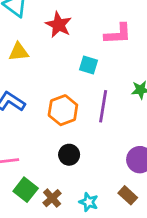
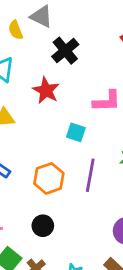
black circle: (69, 155) -> (43, 226), moved

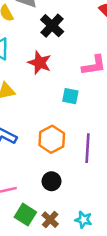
purple line: (90, 175) -> (87, 148), moved

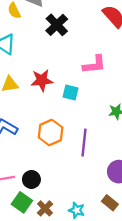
red star: (40, 63) -> (42, 80), moved, turned -30
black circle: (52, 181) -> (31, 179), moved

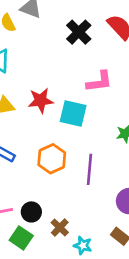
black cross: (57, 25) -> (79, 32), moved
cyan square: (70, 93) -> (73, 113), size x1.5
brown cross: (45, 208) -> (60, 227), moved

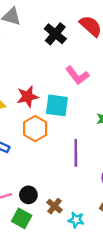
pink L-shape: (99, 82) -> (77, 75), turned 65
orange hexagon: (52, 159) -> (35, 129), moved

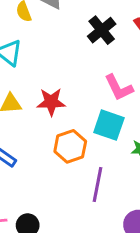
cyan square: (57, 105) -> (109, 125), moved
orange hexagon: (35, 129) -> (70, 146), moved

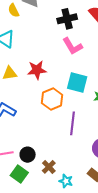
black cross: (102, 30) -> (67, 19), turned 30
pink L-shape: (119, 88) -> (72, 46), moved

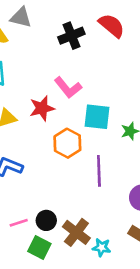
pink L-shape: (72, 46) -> (68, 88), moved
brown cross: (49, 167) -> (76, 232), size x1.5

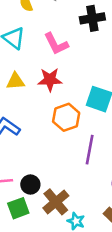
pink L-shape: (68, 88) -> (56, 44), moved
green square: (39, 247) -> (18, 208), turned 30

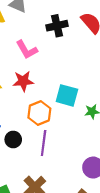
purple line: (90, 150) -> (44, 143), moved
black circle: (30, 185) -> (13, 139), moved

